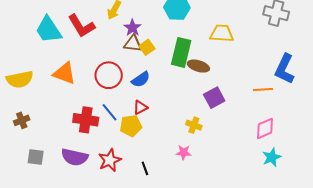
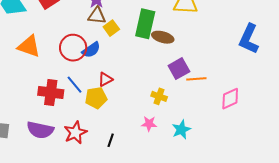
yellow square: (147, 47) -> (111, 28), moved
blue semicircle: (141, 79) -> (91, 50), moved
orange line: (263, 89) -> (196, 79), moved
cyan star: (272, 157) -> (181, 130), moved
black line: (145, 168) -> (111, 140), turned 40

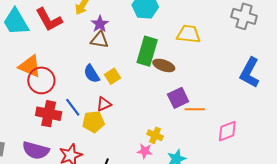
yellow square: (111, 28) -> (113, 76), moved
red circle: (73, 48) -> (41, 80), moved
blue semicircle: (91, 50) -> (92, 74), turned 90
yellow cross: (159, 96) -> (155, 135), moved

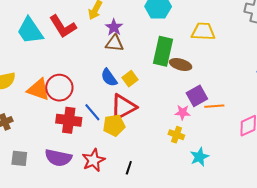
orange triangle: (30, 66) -> (38, 89), moved
red triangle: (104, 104) -> (123, 107), size x1.8
pink star: (145, 151) -> (183, 112), moved

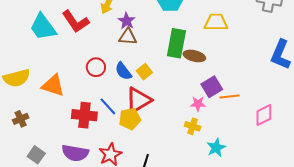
red circle: (59, 88) -> (96, 67), moved, size x0.7
gray square: (19, 158) -> (36, 155), turned 30

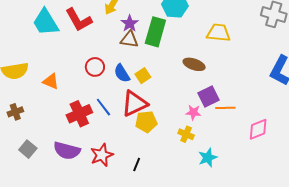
green rectangle: (176, 43) -> (155, 32), moved
orange triangle: (53, 85) -> (51, 81), size x0.7
red cross: (84, 115) -> (79, 114), turned -35
yellow pentagon: (130, 119) -> (146, 122), moved

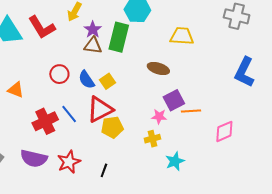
yellow cross: (186, 134) -> (152, 139), turned -35

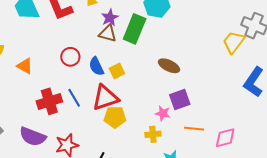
yellow trapezoid: (182, 36) -> (234, 42), moved, turned -65
orange line: (191, 111) -> (194, 129), moved

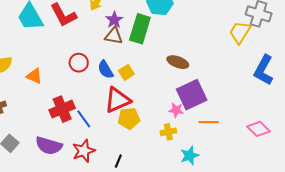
blue line: (74, 98) -> (84, 119), moved
purple square: (180, 99) -> (192, 95), size x1.4
pink diamond: (225, 138) -> (259, 129), moved, turned 65

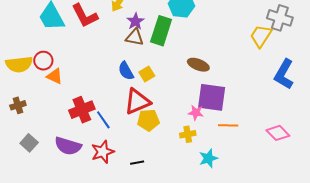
red circle: (79, 63) -> (43, 61), moved
purple square: (192, 95) -> (212, 97), turned 32
black line: (118, 161) -> (137, 163), turned 56

